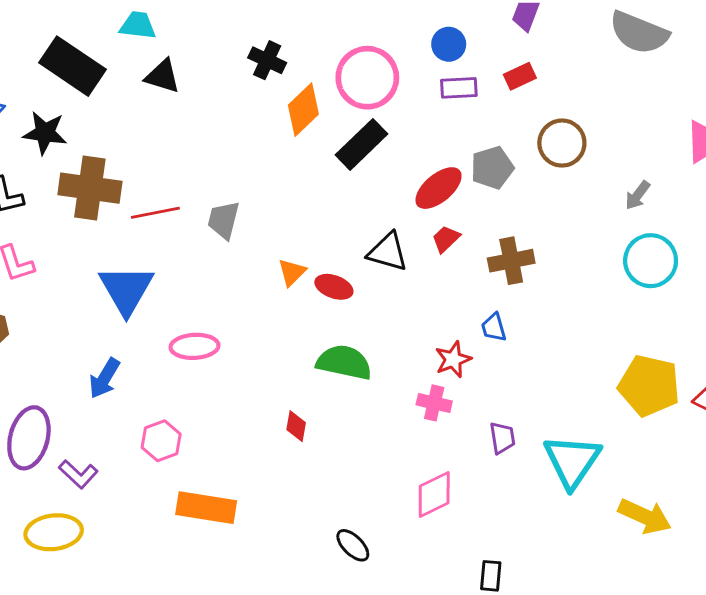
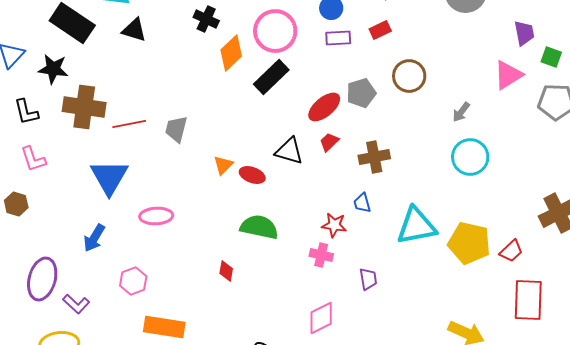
red star: (453, 359) -> (334, 225), turned 30
cyan triangle: (572, 461) -> (416, 226), moved, turned 45

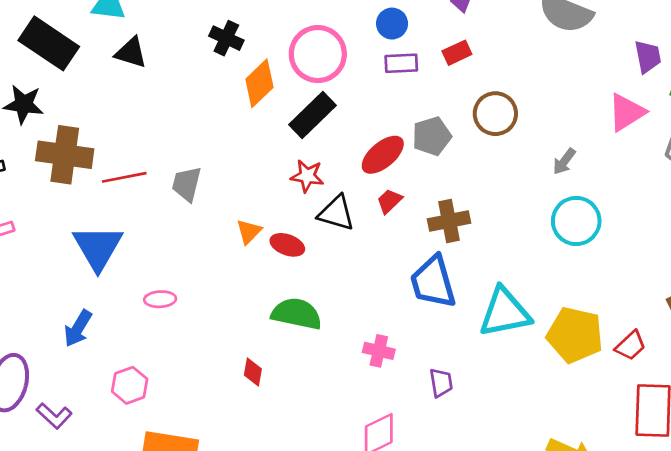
blue trapezoid: (362, 203) -> (433, 282), size x2.0
pink ellipse: (156, 216) -> (160, 299), size x0.7
red star: (334, 225) -> (307, 176), moved

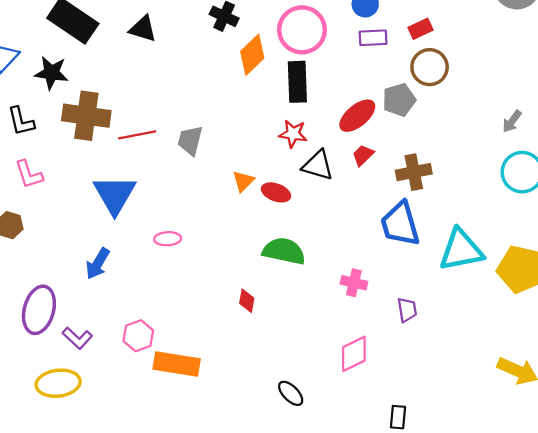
brown circle: (495, 114) -> (430, 67), moved
black rectangle: (312, 115) -> (297, 82), turned -48
pink hexagon: (130, 385) -> (138, 336), moved

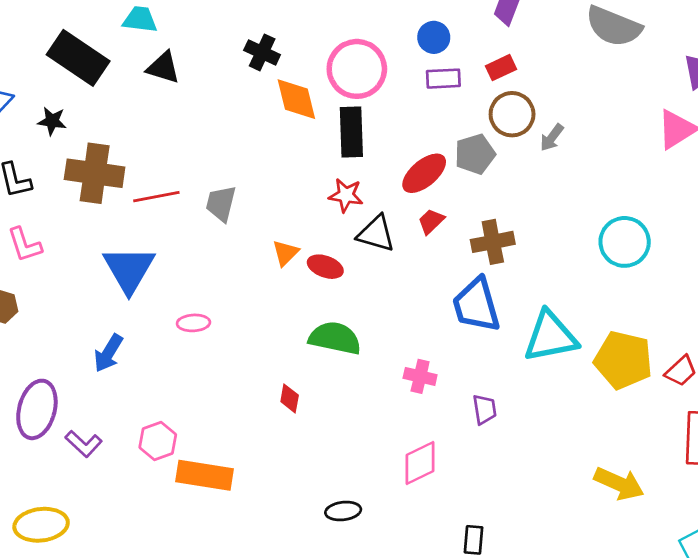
orange diamond: (252, 55) -> (296, 99), turned -60
black star: (51, 73) -> (52, 121), size x0.7
gray arrow: (512, 121) -> (552, 138), moved
yellow ellipse: (58, 383) -> (41, 525), moved
black ellipse: (291, 393) -> (343, 511), turned -52

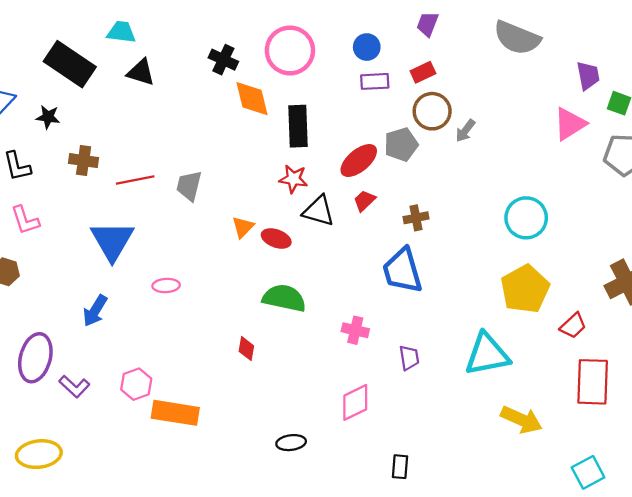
pink circle: (357, 69) -> (290, 50), moved
brown cross: (95, 173) -> (84, 161), size x0.6
brown cross: (493, 242) -> (416, 218), size x0.7
cyan triangle: (550, 337) -> (487, 354), moved
yellow pentagon: (623, 360) -> (525, 289), moved, turned 30

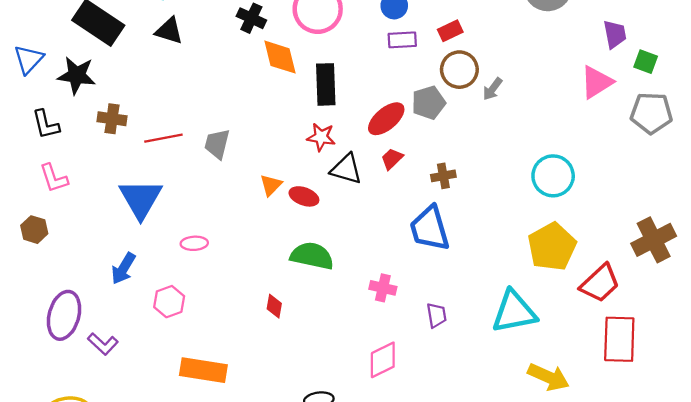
black star: (48, 117) -> (77, 75), size x1.6
red trapezoid: (573, 326) -> (600, 283), size x1.5
pink hexagon: (136, 384) -> (169, 302), moved

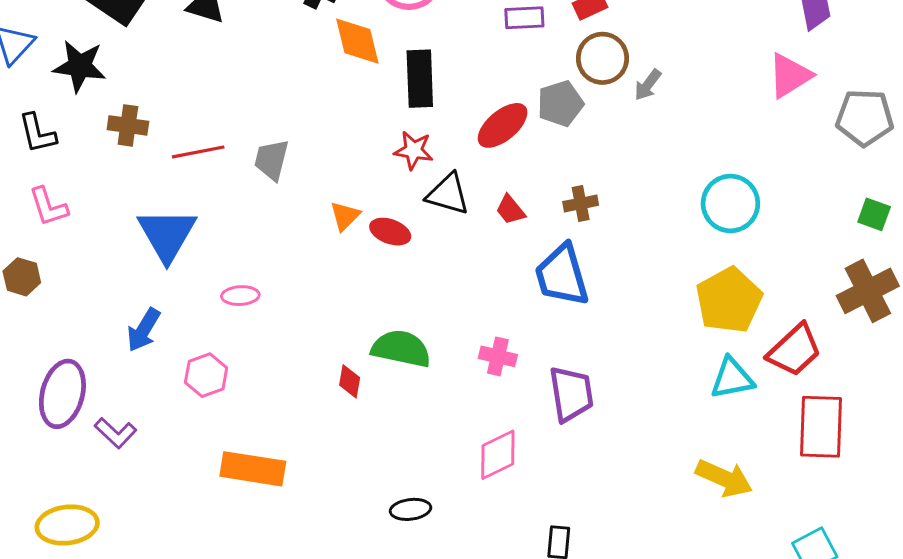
green square: (646, 62) -> (874, 214), moved
red trapezoid: (392, 159) -> (510, 210), moved, turned -85
green semicircle: (312, 256) -> (401, 349), moved
cyan triangle: (514, 312) -> (732, 378), moved, size x0.7
purple trapezoid: (437, 315) -> (571, 394), size x1.6

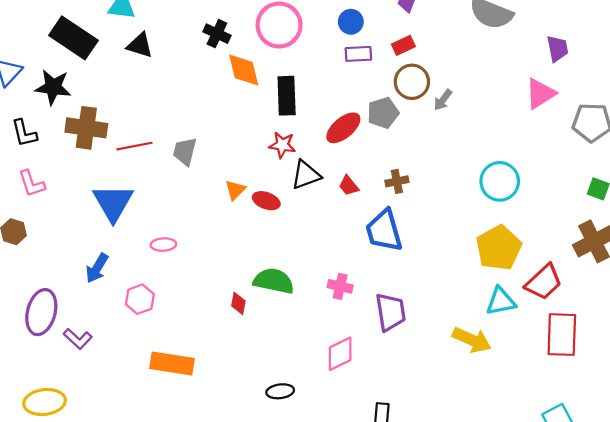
brown cross: (128, 125) -> (86, 128), size x1.5
black triangle: (448, 194) -> (306, 175), turned -36
yellow arrow: (724, 478) -> (472, 340), moved

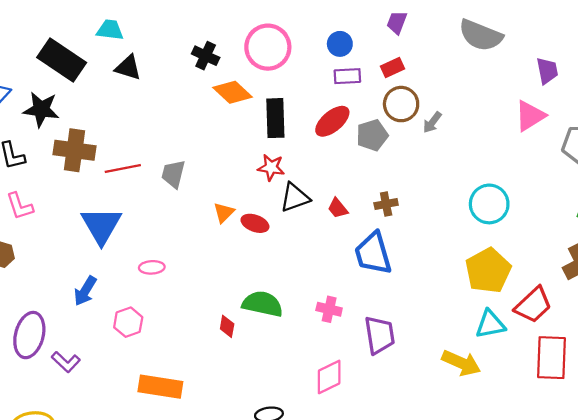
orange diamond: (244, 70) -> (232, 92), turned -33
red ellipse: (343, 128) -> (332, 121), moved

